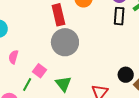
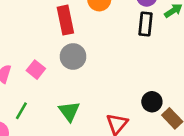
gray circle: (65, 42) -> (73, 56), size x0.7
pink square: (39, 71) -> (36, 70), moved

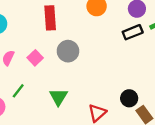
red rectangle: (65, 20) -> (50, 18), moved
black rectangle: (146, 24) -> (133, 32), turned 54

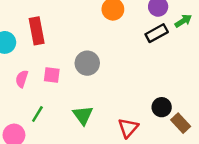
red rectangle: (50, 18) -> (37, 31), moved
pink square: (35, 58) -> (52, 75), turned -32

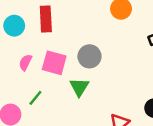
pink square: (52, 75) -> (54, 63), size x1.5
green triangle: (83, 115) -> (79, 87), moved

